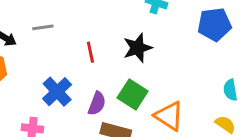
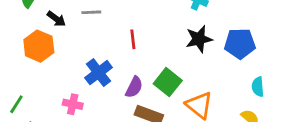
blue pentagon: (214, 24) -> (240, 44), moved
black star: (138, 48) -> (199, 39), moved

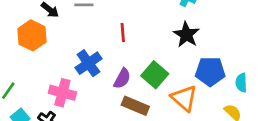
black star: (199, 39) -> (186, 35), turned -30
blue pentagon: (240, 44) -> (210, 71), moved
pink cross: (73, 104) -> (62, 93), size x1.4

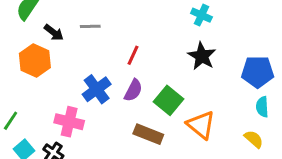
red line: (123, 32) -> (133, 55), turned 30
blue pentagon: (210, 71) -> (258, 72), moved
purple semicircle: (122, 79) -> (133, 90), moved

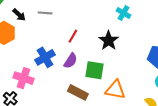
black star: (202, 56) -> (109, 41), moved
green square: (168, 100) -> (94, 70), turned -36
orange triangle: (201, 125) -> (115, 90), turned -35

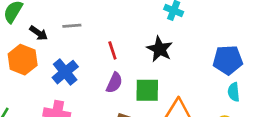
red line: (73, 36) -> (112, 50), turned -40
blue cross: (45, 57) -> (65, 72), moved

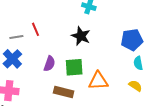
gray line: (72, 26) -> (16, 37), moved
red line: (112, 50) -> (35, 29), moved

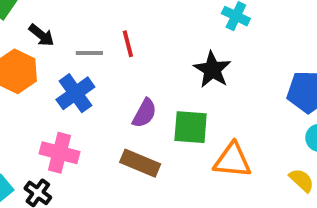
brown rectangle: (64, 92) -> (140, 163), moved

